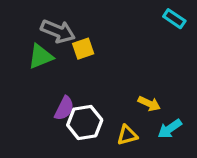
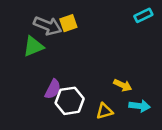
cyan rectangle: (174, 19) -> (143, 15), turned -60
yellow square: (83, 49) -> (68, 23), moved
cyan arrow: (170, 129) -> (140, 106), turned -138

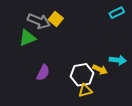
yellow square: (68, 23) -> (56, 19), turned -32
white hexagon: (70, 101) -> (82, 75), moved
cyan arrow: (140, 106) -> (118, 60), moved

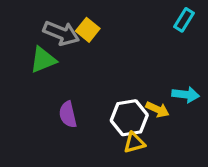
cyan rectangle: (117, 13) -> (184, 20), turned -32
purple semicircle: (43, 73) -> (68, 114), turned 140

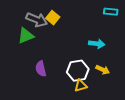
cyan rectangle: (184, 20) -> (111, 12), turned 64
cyan arrow: (186, 95) -> (97, 44), moved
yellow arrow: (157, 109) -> (103, 70), moved

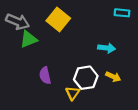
yellow square: (53, 18) -> (58, 19), size x1.5
gray arrow: (37, 20) -> (18, 22), moved
yellow triangle: (81, 86) -> (73, 93), moved, turned -40

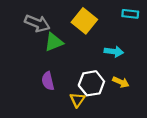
yellow square: (58, 19) -> (84, 21), moved
gray arrow: (18, 22) -> (37, 23), moved
green triangle: (29, 39) -> (54, 42), moved

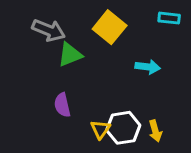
yellow arrow: (121, 82) -> (155, 131), moved, turned 49
white hexagon: (91, 83) -> (123, 128), moved

